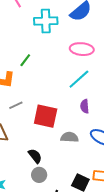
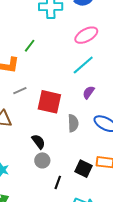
pink ellipse: (82, 49) -> (86, 35), turned -35
purple semicircle: (85, 106) -> (89, 92), turned 40
gray semicircle: (70, 137) -> (73, 123), turned 84

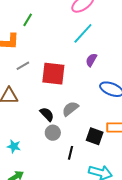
gray semicircle: (73, 123) -> (70, 109), moved, turned -120

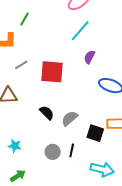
gray semicircle: (70, 109) -> (70, 118), moved
gray circle: (53, 133) -> (53, 152), moved

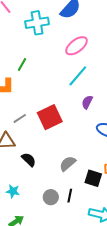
gray line: (21, 65) -> (20, 118), moved
red square: (52, 72) -> (50, 117), turned -30
black semicircle: (47, 113) -> (29, 160), moved

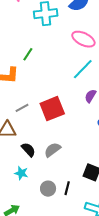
pink ellipse: (76, 46) -> (83, 39), turned 60
gray semicircle: (68, 164) -> (52, 150), moved
cyan star: (13, 191) -> (21, 173), moved

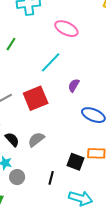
cyan line: (83, 69) -> (51, 62), moved
gray circle: (48, 189) -> (17, 177), moved

